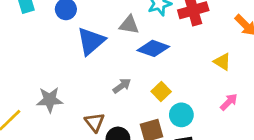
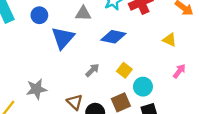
gray triangle: (129, 25) -> (83, 13), moved

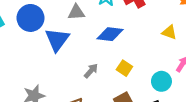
blue circle: (39, 15) -> (31, 18), size x1.5
cyan circle: (143, 87) -> (161, 81), moved

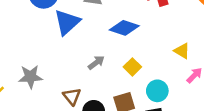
yellow triangle: (169, 32) -> (182, 51), moved
cyan circle: (161, 81) -> (157, 91), moved

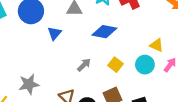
blue triangle: (67, 22) -> (54, 33), size x0.6
cyan circle: (157, 91) -> (145, 65), moved

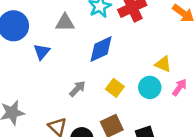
blue diamond: (104, 32) -> (101, 49), turned -35

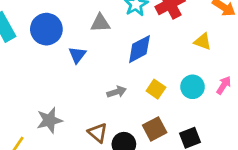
yellow triangle: (163, 64) -> (203, 42), moved
gray arrow: (77, 89) -> (117, 92), turned 30

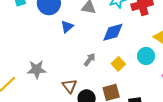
cyan circle: (193, 87) -> (146, 56), moved
gray arrow: (117, 92) -> (90, 60), turned -48

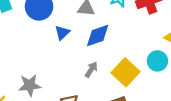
blue diamond: (113, 32) -> (98, 35), moved
yellow square: (118, 64) -> (125, 72), size x1.6

